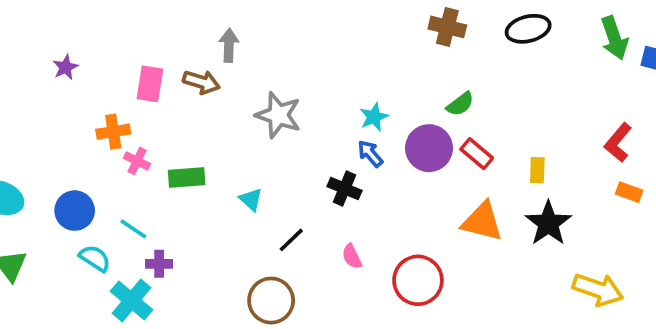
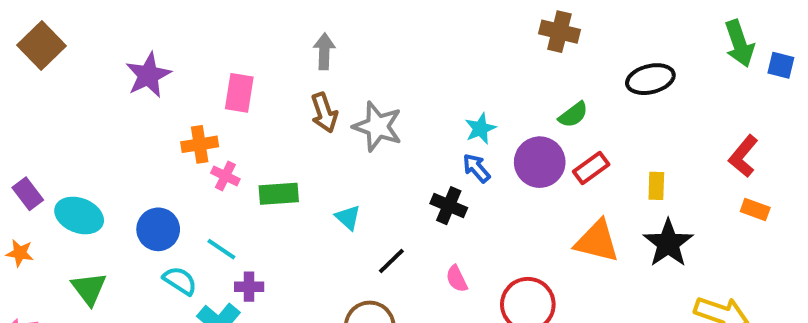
black ellipse: (528, 29) -> (650, 79), moved
purple star: (65, 67) -> (148, 75), size x1.6
brown arrow: (201, 82) -> (324, 113), moved, turned 54
red rectangle: (477, 154) -> (591, 168), turned -76

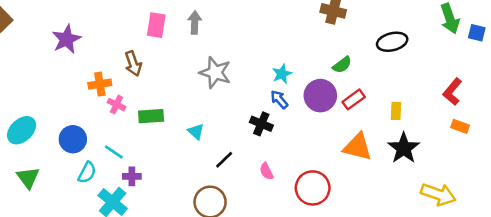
gray arrow: (324, 51) -> (195, 23), moved
pink rectangle: (239, 93) -> (156, 25), moved
brown arrow: (324, 113) -> (133, 64), moved
cyan ellipse: (79, 215) -> (22, 130), turned -64
cyan semicircle: (180, 281) -> (87, 173), turned 85

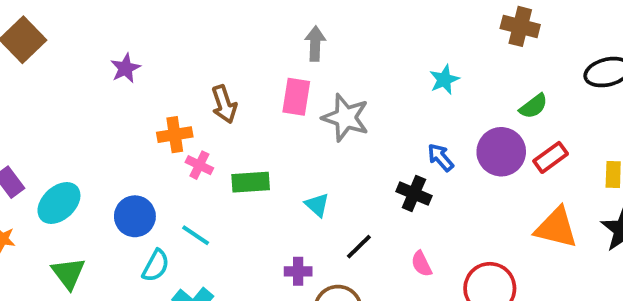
pink rectangle: (156, 25) -> (296, 97), moved
purple star: (66, 39) -> (125, 68), size x0.7
cyan star: (282, 74) -> (444, 80), moved
purple cross: (132, 176) -> (298, 271), moved

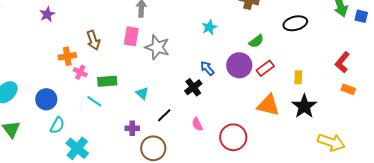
purple star: (125, 68) -> (47, 14), moved
black cross: (414, 194) -> (193, 87), turned 30
cyan line: (196, 235) -> (94, 101), moved

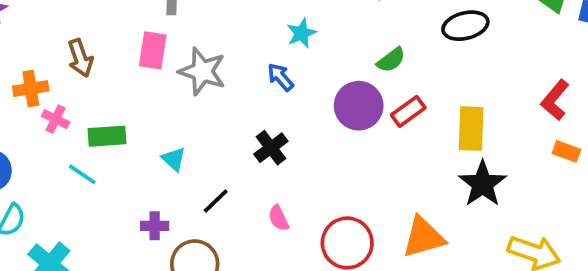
blue arrow: (207, 68) -> (280, 77), moved
yellow rectangle: (298, 77) -> (471, 129), size x1.6
orange triangle: (268, 105) -> (423, 237), moved, turned -30

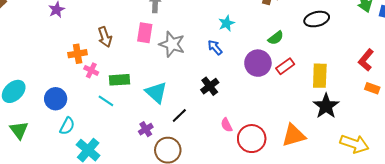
cyan triangle: (174, 159) -> (156, 92), size x1.6
pink semicircle: (279, 218) -> (226, 125), moved
purple cross: (155, 226) -> (146, 129), turned -32

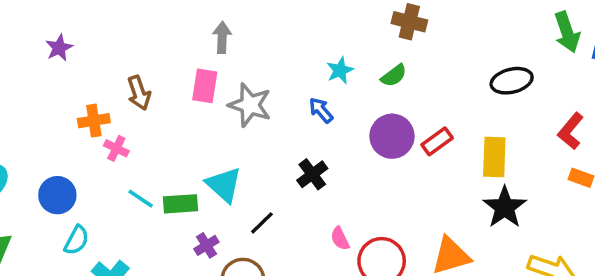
black ellipse: (317, 19) -> (512, 81), moved
green semicircle: (276, 38) -> (394, 76), moved
green rectangle: (120, 80) -> (180, 204), moved

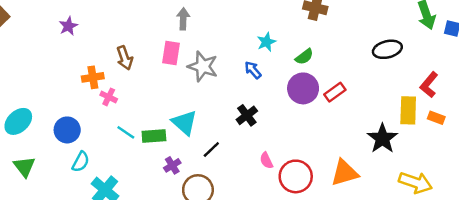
green semicircle: (394, 76) -> (304, 57), moved
yellow rectangle: (494, 157) -> (408, 110), moved

